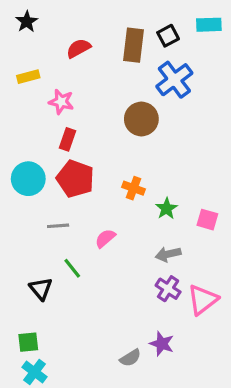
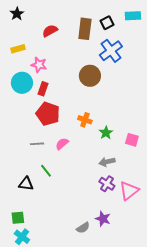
cyan circle: (28, 179) -> (22, 83), moved
pink semicircle: (105, 238) -> (62, 144), moved
black triangle: (41, 289) -> (26, 184), turned -42

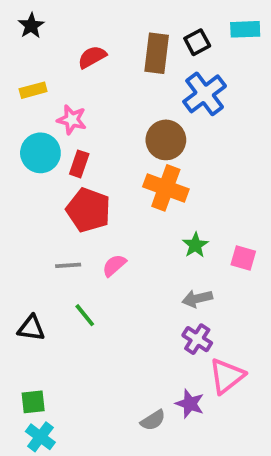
orange cross: (85, 120) -> (166, 188), moved, size x1.6
black triangle: (26, 184) -> (31, 328), moved
pink triangle: (129, 191) -> (227, 376), moved

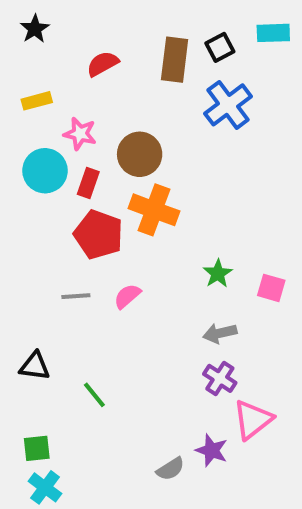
brown circle: (166, 140) -> (140, 154), moved
orange cross: (166, 188) -> (154, 210), moved
green line: (85, 315) -> (94, 395), moved

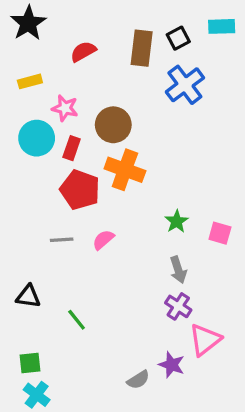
black star: (35, 29) -> (28, 23), size x1.5
gray arrow: (220, 333) -> (178, 270), turned -95

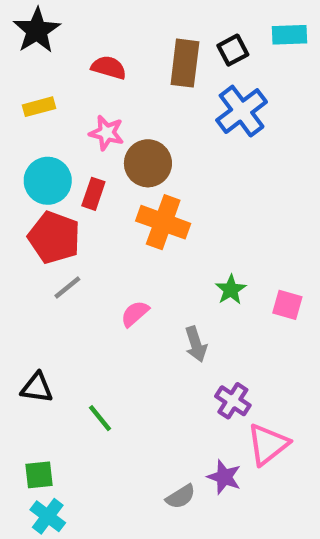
red semicircle: (83, 51) -> (109, 67), turned 45
pink star: (65, 108) -> (107, 133), moved
red pentagon: (80, 190) -> (54, 237), moved
gray line: (62, 240) -> (67, 287), moved, turned -35
gray arrow: (178, 270) -> (196, 344), moved

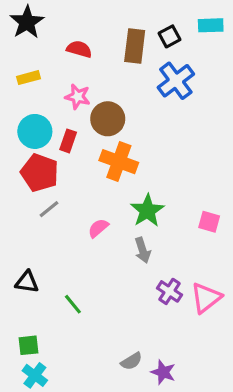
green star: (231, 290) -> (147, 211), moved, size x1.5
pink triangle: (268, 444) -> (206, 298), moved
purple star: (224, 477) -> (163, 372), moved

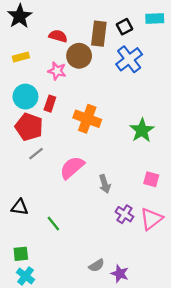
brown circle: (108, 119) -> (79, 56), moved
green star: (147, 211) -> (142, 130), moved
pink square: (209, 222) -> (151, 179), moved
pink semicircle: (98, 228) -> (72, 168), size x1.6

